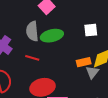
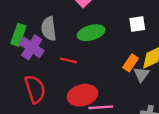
gray semicircle: (32, 31) -> (49, 29), moved
orange rectangle: (84, 62) -> (131, 63), turned -40

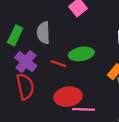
green ellipse: (91, 33) -> (81, 54), moved
purple cross: (32, 47) -> (26, 62), moved

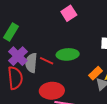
gray semicircle: (43, 33) -> (31, 63), moved

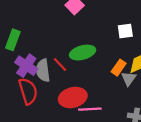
red line: (47, 61) -> (60, 65), turned 32

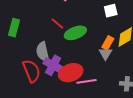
red line: (60, 65) -> (57, 24), moved
purple cross: (26, 66) -> (53, 65), moved
gray triangle: (129, 79) -> (105, 54), moved

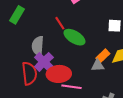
green ellipse: (75, 33) -> (74, 37), turned 35
gray triangle: (105, 54) -> (98, 65), turned 40
red semicircle: (31, 71) -> (29, 73), moved

